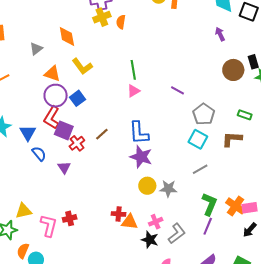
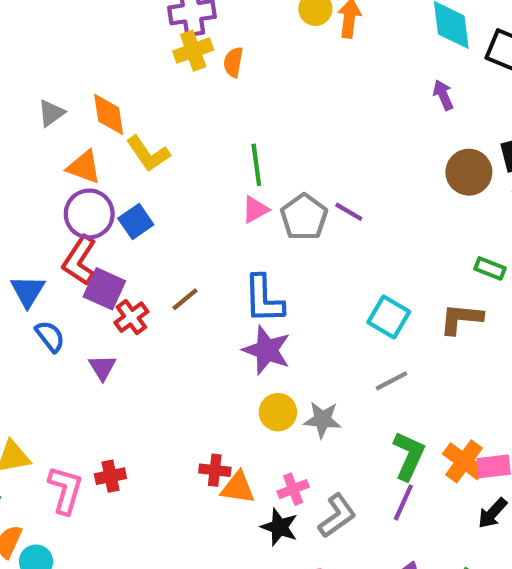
orange diamond: (67, 36) -> (109, 114), moved
gray pentagon: (204, 114) -> (304, 217), moved

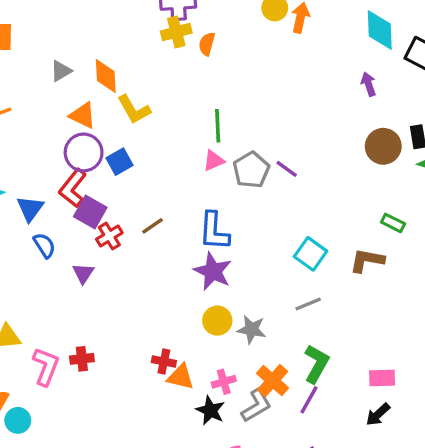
orange cross: (464, 461) -> (273, 381), moved

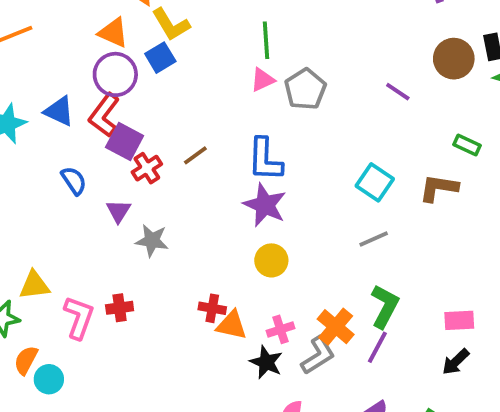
blue square: (119, 162) -> (160, 58), moved
purple line: (287, 169) -> (398, 92), moved
blue triangle: (30, 209) -> (59, 111), moved, turned -40
gray star: (252, 329) -> (152, 241), moved

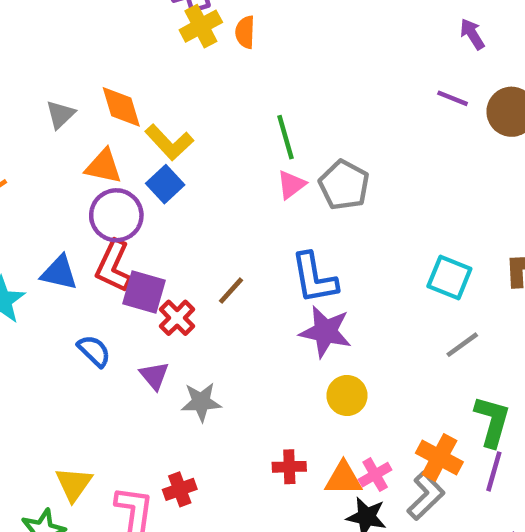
purple line: (398, 92) -> (453, 98), moved
yellow triangle: (34, 285) -> (74, 484), turned -36
orange triangle: (232, 325) -> (343, 478), moved

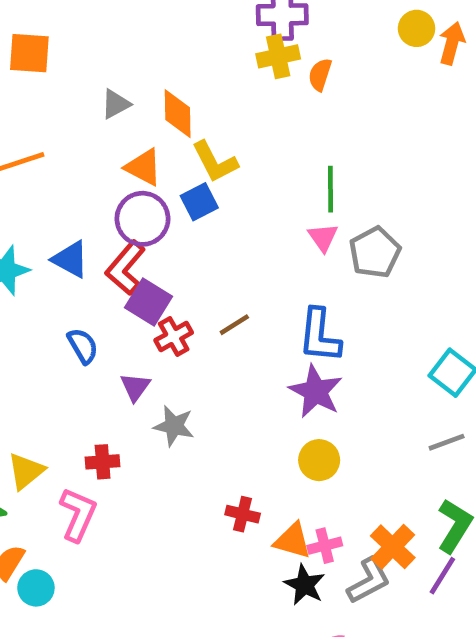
pink triangle: (291, 185) -> (323, 237), turned -44
red cross: (180, 489) -> (103, 462), moved

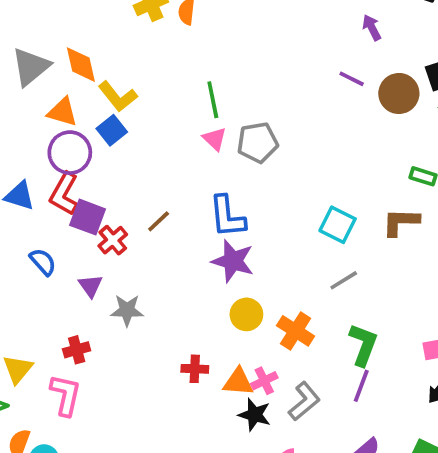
gray triangle: (116, 104) -> (31, 67), size x1.6
gray pentagon: (375, 252) -> (258, 143), turned 30
orange cross: (393, 547) -> (296, 331), moved

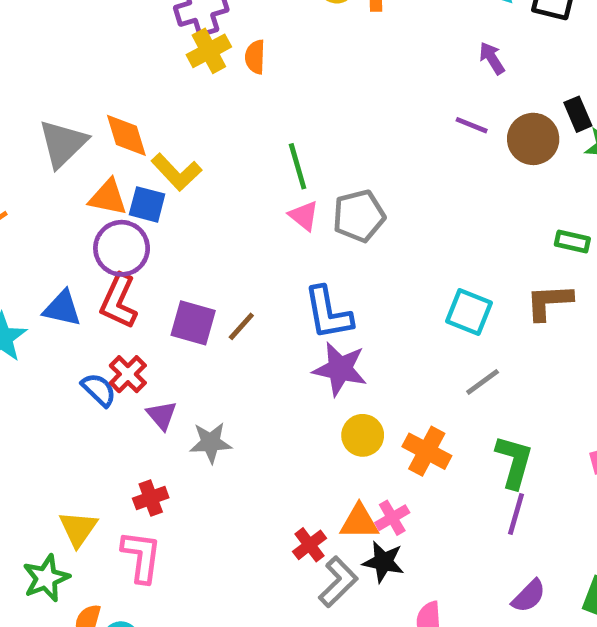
blue square: (112, 130) -> (147, 204), moved, turned -32
purple square: (88, 217) -> (193, 323), moved
red cross: (113, 240) -> (128, 374), moved
red cross: (195, 369) -> (310, 545), moved, turned -35
gray L-shape: (304, 401) -> (338, 582), moved

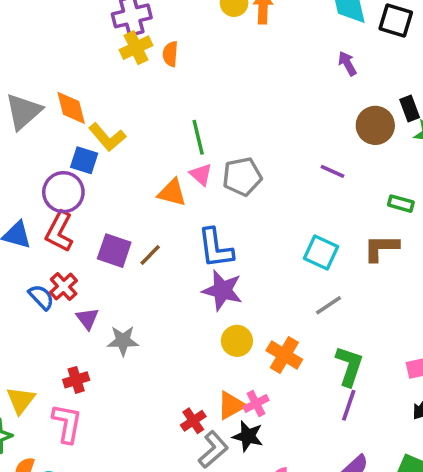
purple line: (472, 125) -> (333, 171), moved
orange triangle: (108, 197) -> (172, 193), moved
orange triangle: (359, 522) -> (231, 405), turned -32

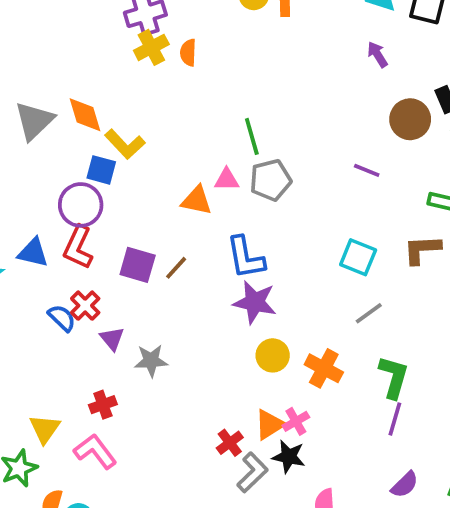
green line: (198, 137) -> (252, 136), moved
pink triangle: (201, 174) -> (227, 180), turned -40
pink L-shape: (67, 423) -> (95, 451), turned -45

